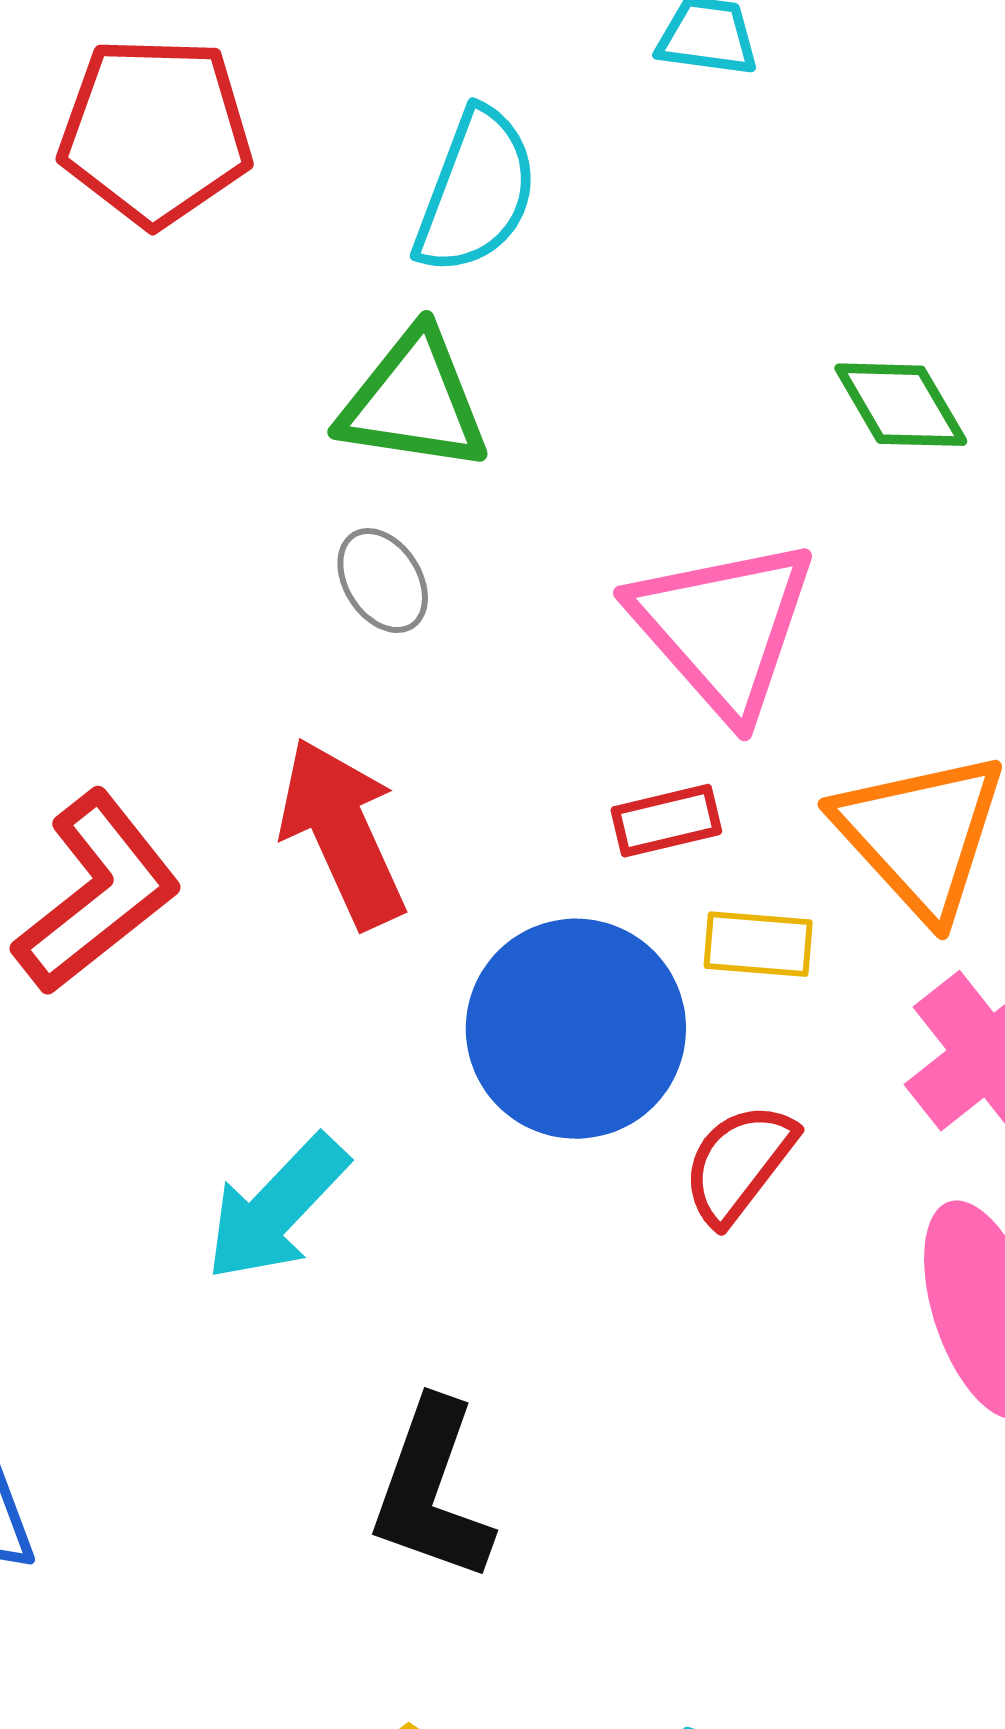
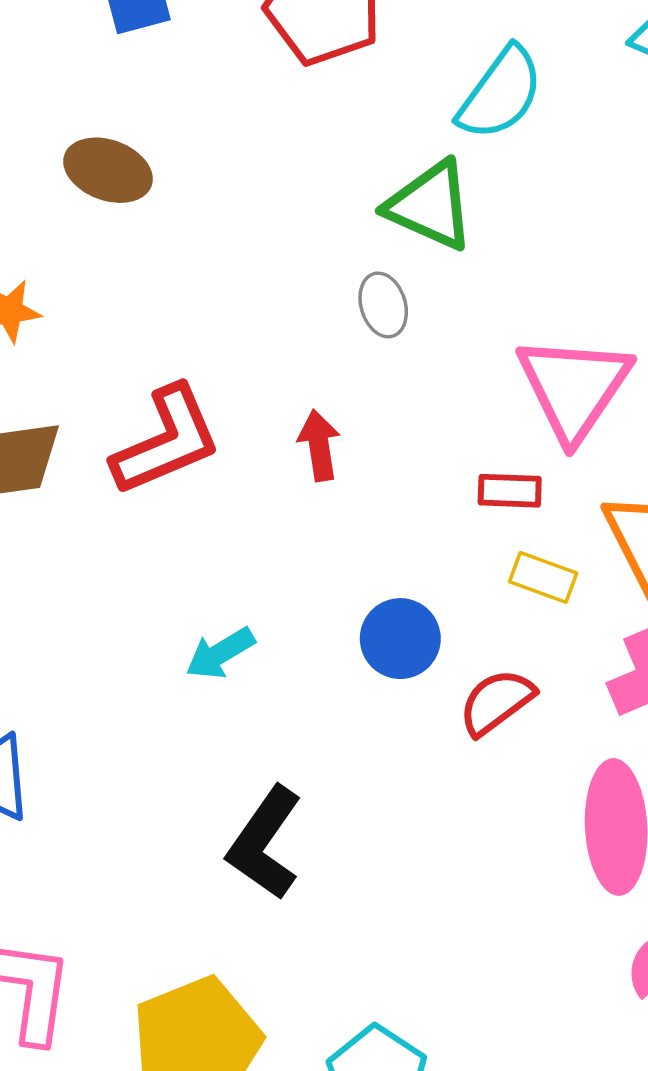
red arrow: (342, 833) -> (319, 445), size x0.6
blue circle: (576, 1029) -> (400, 639), moved, size x0.6
cyan arrow: (277, 1208) -> (220, 653), size x0.7

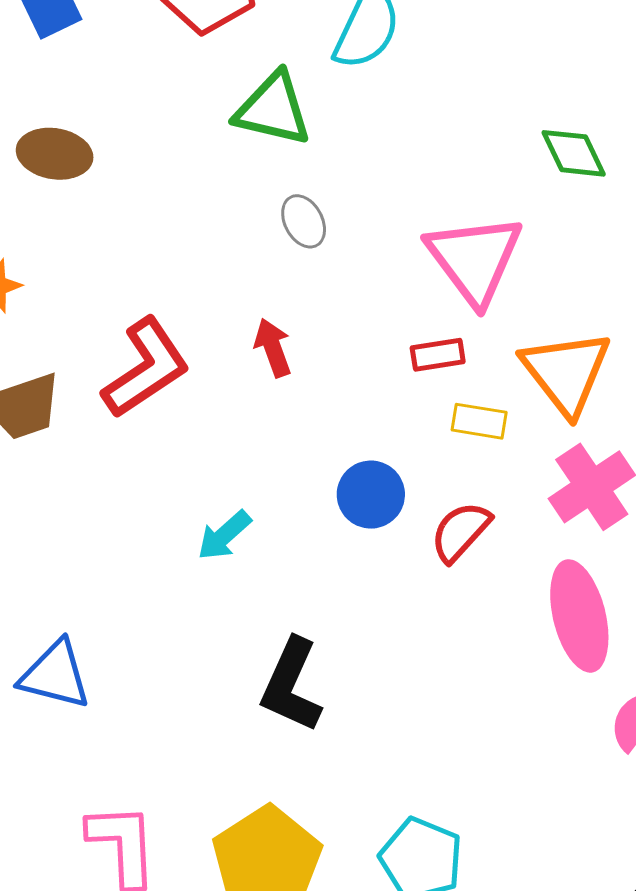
green triangle: (430, 206) -> (273, 109), moved

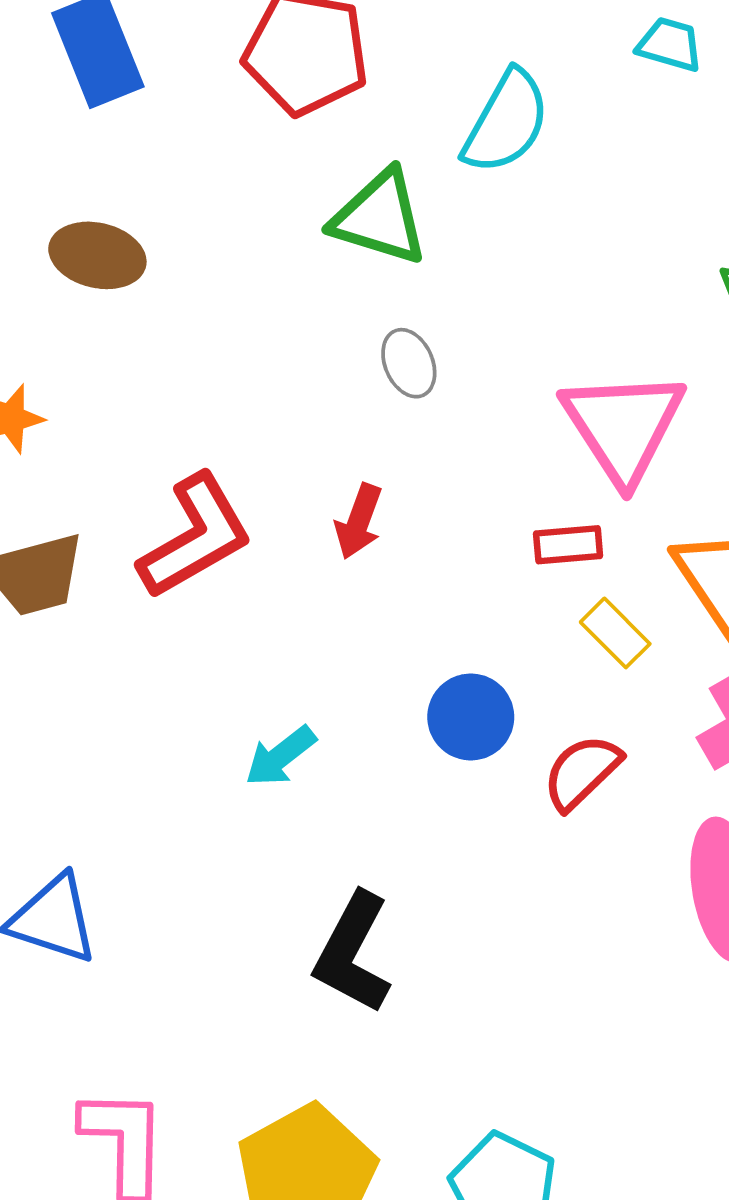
red arrow: (273, 348) -> (359, 521), turned -144
yellow rectangle: (479, 421) -> (615, 633), turned 32

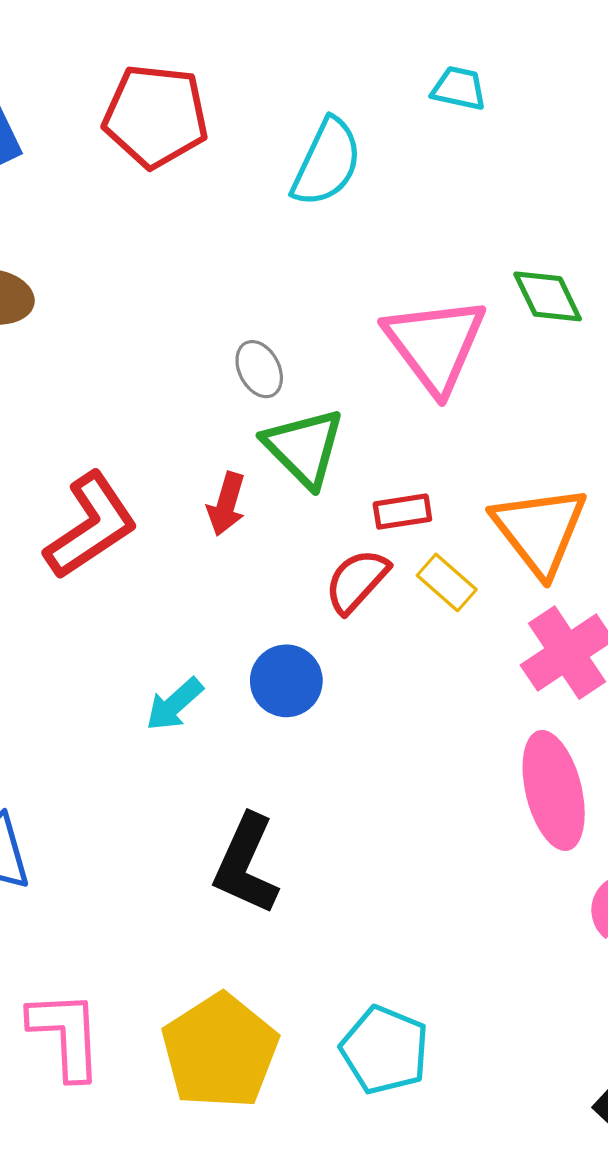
green triangle: (380, 218) -> (304, 447), moved, turned 32
pink triangle: (623, 426) -> (435, 345), moved
blue circle: (471, 717) -> (286, 681), moved
red semicircle: (582, 772) -> (357, 581), moved

